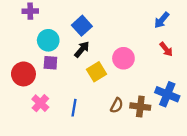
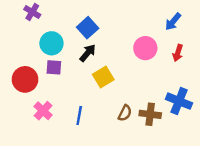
purple cross: (30, 11) -> (32, 12), turned 32
red arrow: (166, 49) -> (178, 53), turned 56
pink circle: (123, 58) -> (145, 48), moved

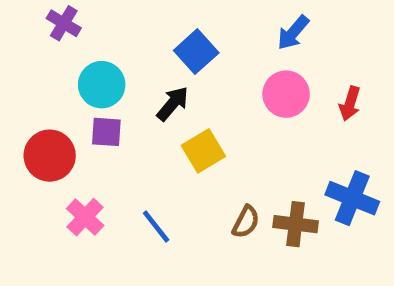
blue arrow: (173, 22) -> (293, 33), moved
blue square: (88, 28) -> (196, 52), moved
blue line: (79, 115) -> (156, 227), turned -48

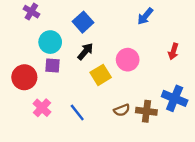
blue square: (196, 52) -> (83, 22), moved
pink circle: (286, 94) -> (128, 60), moved
brown semicircle: (246, 222) -> (122, 110), turned 42

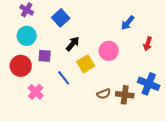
blue arrow: (145, 16) -> (128, 23), moved
blue square: (83, 22) -> (61, 18), moved
cyan circle: (50, 42) -> (27, 36), moved
blue line: (77, 112) -> (64, 78), moved

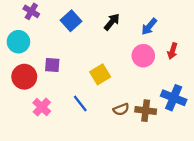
cyan circle: (27, 36) -> (18, 42), moved
black arrow: (73, 44) -> (112, 22), moved
pink circle: (109, 51) -> (143, 56), moved
blue line: (64, 78) -> (80, 104), moved

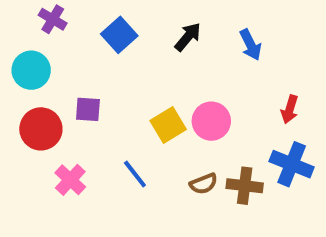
blue arrow: (149, 27) -> (250, 45), turned -66
red arrow: (172, 51) -> (290, 109), moved
pink circle: (143, 56) -> (211, 121), moved

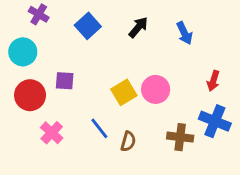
brown semicircle: (203, 184) -> (128, 141), moved, turned -54

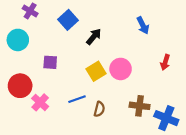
black arrow: (138, 27) -> (94, 37), moved
red circle: (30, 95) -> (20, 86), moved
blue cross: (215, 121) -> (166, 118), moved
blue line: (99, 128) -> (77, 99), turned -72

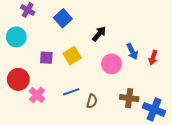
blue arrow: (143, 25) -> (132, 51), moved
black arrow: (94, 37) -> (99, 34), moved
yellow square: (96, 71) -> (72, 56), moved

